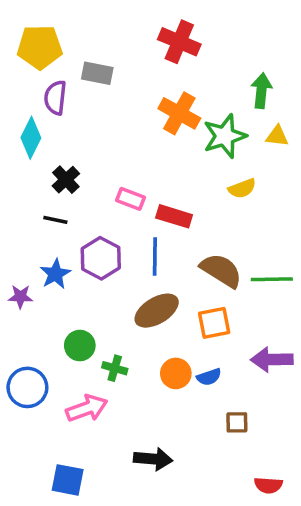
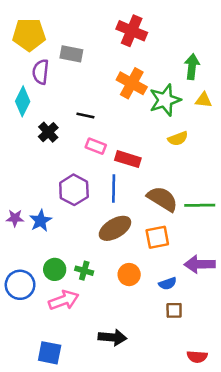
black line: (55, 220) -> (85, 115), moved
blue star: (55, 274) -> (41, 221), moved
green circle: (80, 346) -> (55, 269), moved
blue semicircle: (209, 377) -> (168, 284), moved

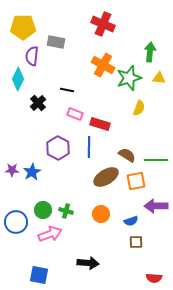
yellow semicircle: (178, 139) -> (139, 108), turned -49
brown semicircle: (162, 199) -> (127, 155), size x0.7
brown ellipse: (115, 228) -> (106, 177), moved
orange square: (157, 237) -> (136, 181), moved

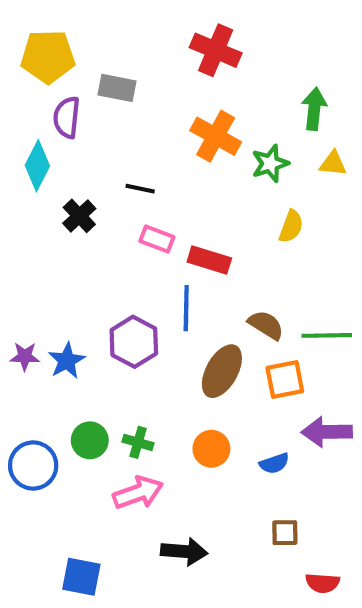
green star: (129, 78) -> (270, 163), size x0.7
purple hexagon: (58, 148) -> (134, 342), moved
brown ellipse: (106, 177) -> (222, 371), turned -30
pink arrow: (50, 234) -> (138, 493), moved
brown square: (136, 242) -> (285, 533), moved

